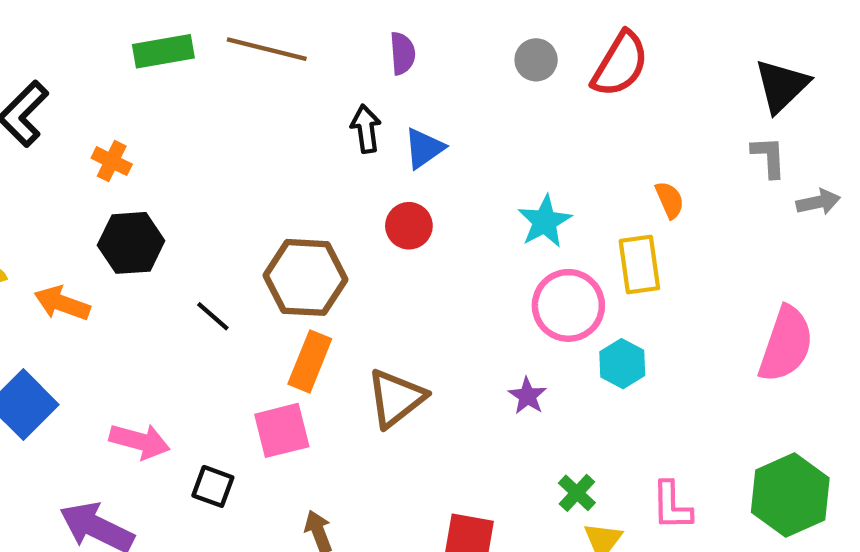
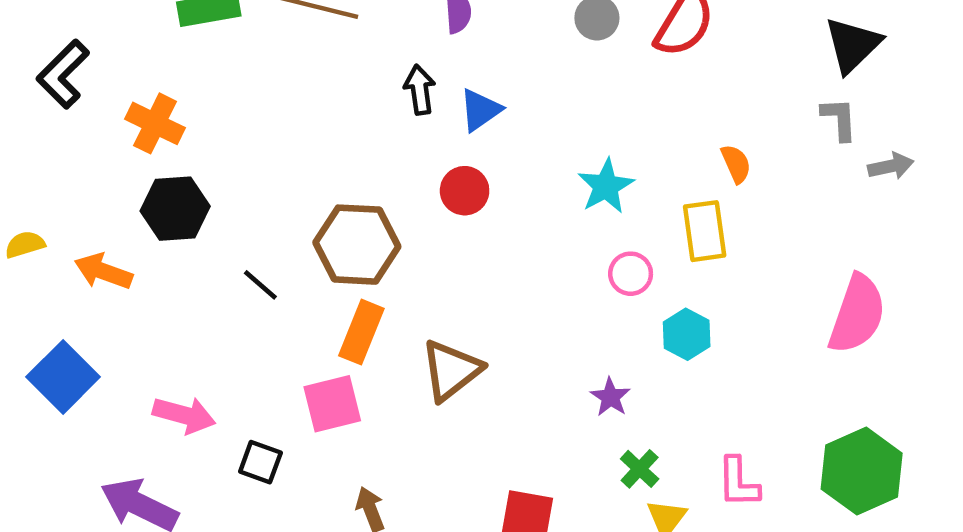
orange cross: (112, 161) -> (155, 123), size x1.4
pink circle: (568, 305) -> (631, 274), size x0.6
purple star: (527, 396) -> (610, 397), moved

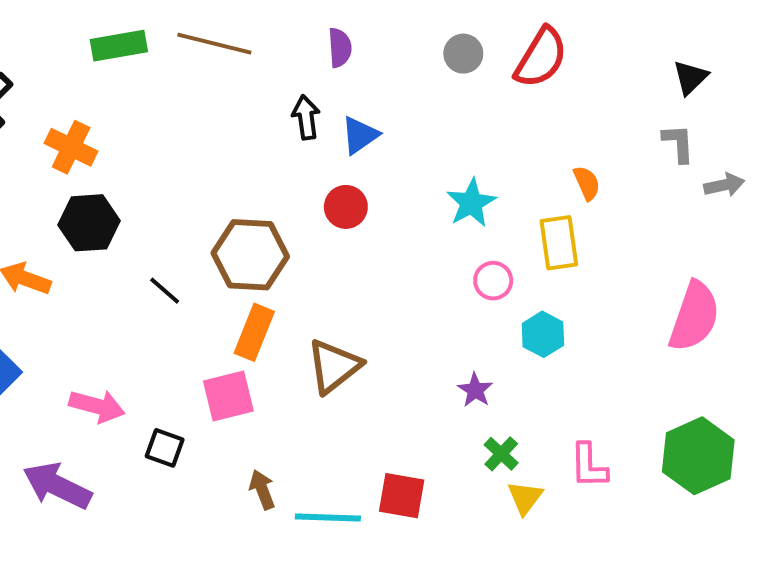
black triangle: (853, 45) -> (690, 77), size x0.7

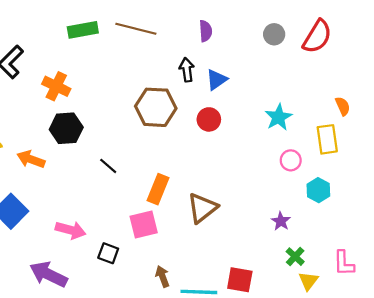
brown hexagon: (250, 255) -> (156, 107), moved

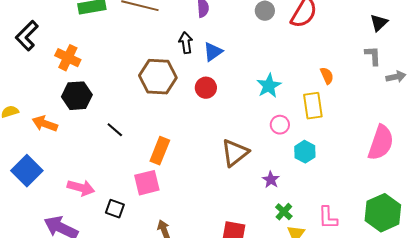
brown triangle: (202, 208) -> (235, 153), moved

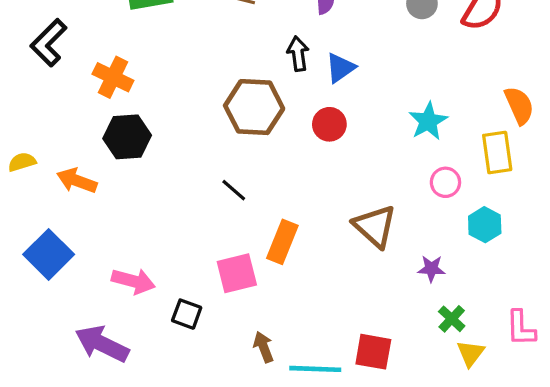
orange semicircle: (327, 76) -> (519, 105), size x1.4
black line: (115, 130) -> (234, 190), moved
orange rectangle: (160, 151) -> (282, 242), moved
brown triangle: (235, 153) -> (375, 226), turned -40
purple star: (271, 180) -> (431, 269), turned -30

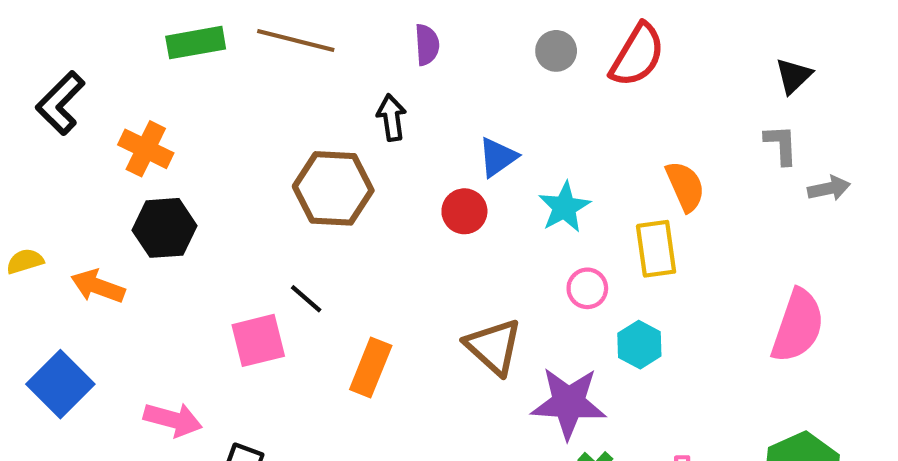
blue triangle: (340, 68) -> (498, 157), moved
red circle: (329, 124) -> (464, 211), moved
purple star: (431, 269) -> (569, 403), size x2.0
pink square: (237, 273) -> (258, 340), moved

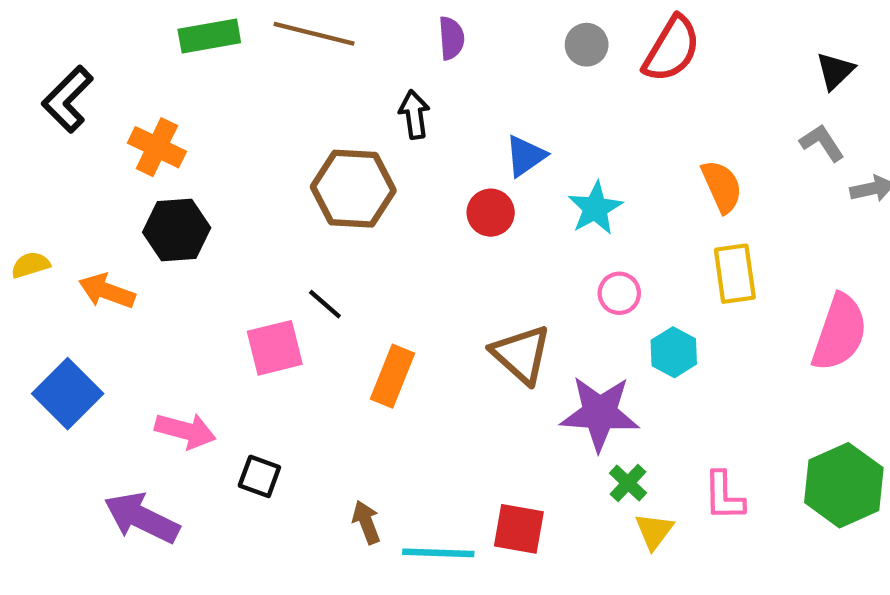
gray L-shape: (781, 145) -> (822, 143), turned -30
yellow rectangle: (656, 249) -> (735, 274), moved

